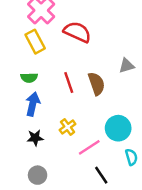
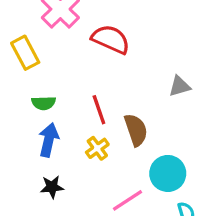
yellow rectangle: (35, 42) -> (25, 53), moved
brown semicircle: (96, 84) -> (136, 130), moved
yellow cross: (68, 127) -> (97, 148), moved

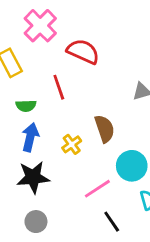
red line: (99, 110) -> (59, 87), moved
black star: (52, 187) -> (33, 177), size x1.6

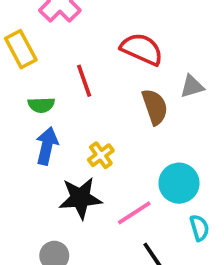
red semicircle: (83, 51) -> (142, 49), moved
brown semicircle: (105, 129) -> (155, 107), moved
black star: (33, 177) -> (80, 198), moved

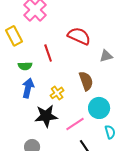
brown semicircle: (155, 107) -> (86, 81), moved

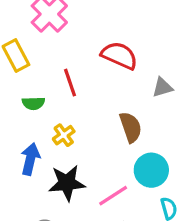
blue arrow: (28, 88) -> (30, 159), moved
yellow cross: (57, 93) -> (64, 135), moved

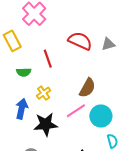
gray triangle: (162, 87) -> (108, 44), moved
brown semicircle: (131, 127) -> (87, 88), turned 48
pink line: (113, 196) -> (76, 111), moved

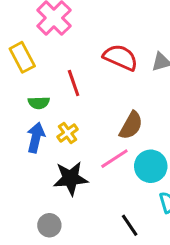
blue arrow: (22, 109) -> (36, 138), moved

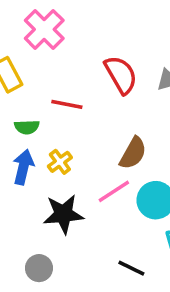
red semicircle: (120, 57) -> (121, 75), turned 36
red line: (74, 83) -> (67, 104), turned -60
black line: (130, 225) -> (131, 268), turned -30

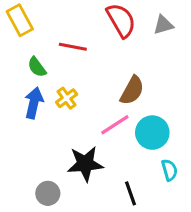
green semicircle: (27, 127) -> (37, 67), turned 55
black star: (63, 214) -> (85, 164), moved
black line: (131, 268) -> (130, 193), turned 45

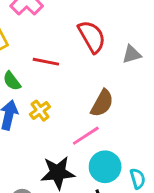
gray triangle: (163, 25) -> (132, 54), moved
cyan circle: (152, 133) -> (105, 167), moved

